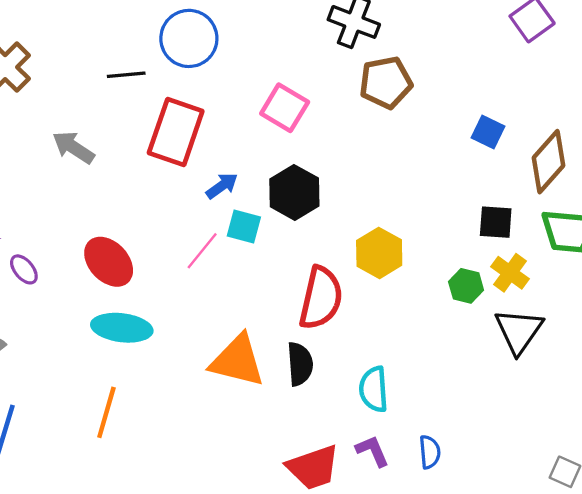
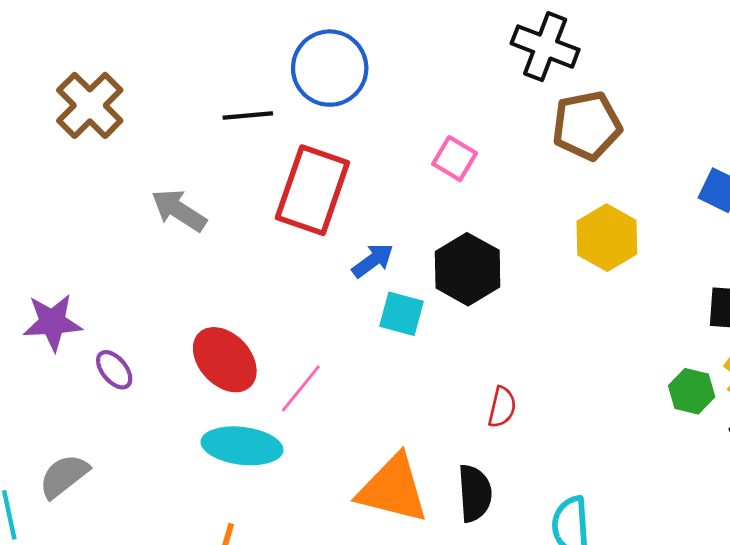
pink square: (285, 108) -> (455, 159), size x0.7
pink line: (202, 251) -> (301, 388), moved
yellow hexagon: (379, 253) -> (607, 238), moved
red semicircle: (321, 298) -> (502, 407), size x0.5

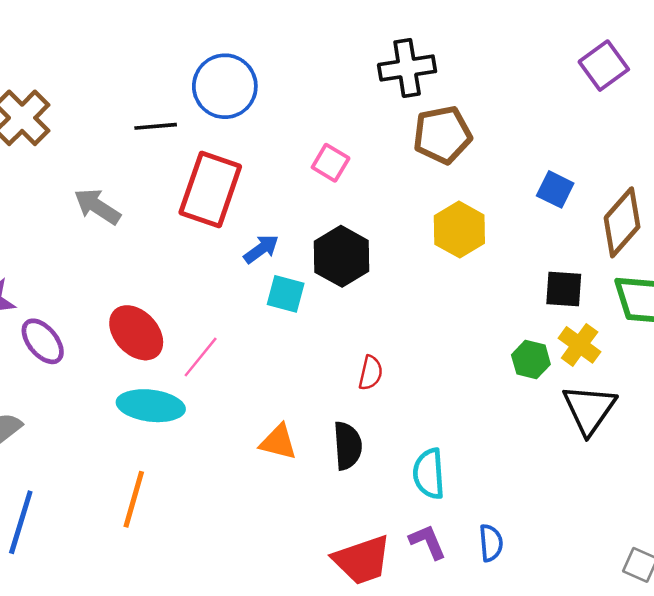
black cross: (545, 47) -> (407, 68), turned -30
purple ellipse: (114, 370) -> (43, 341), size x1.4
orange triangle: (393, 489) -> (278, 442), size x0.6

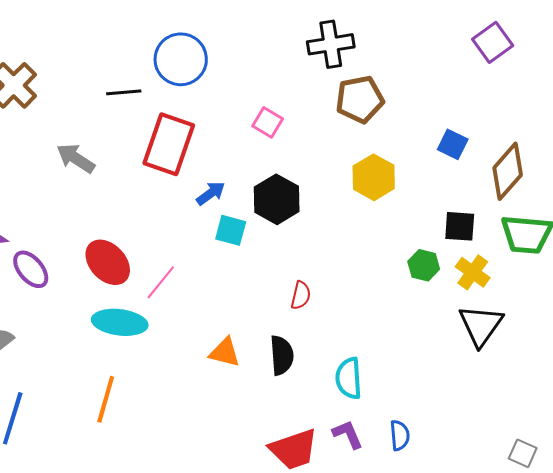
green hexagon: (531, 360) -> (424, 265), moved

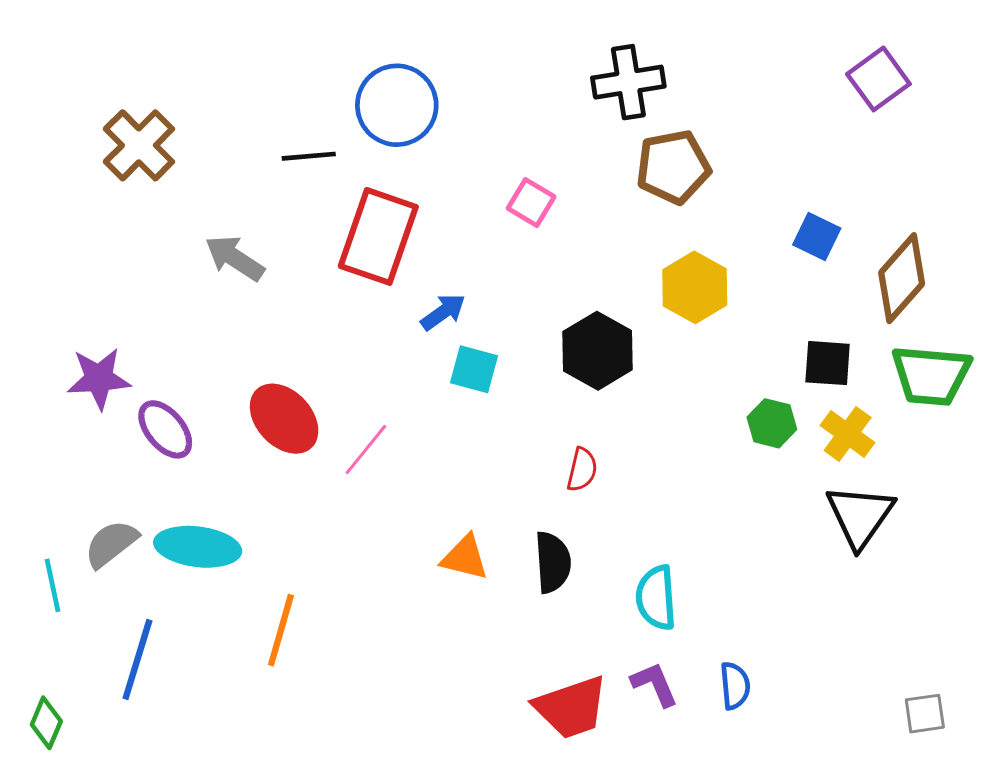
black hexagon: (277, 199) -> (597, 351), moved
cyan ellipse: (120, 322) -> (198, 547), moved
gray square: (523, 453) -> (925, 714), turned -32

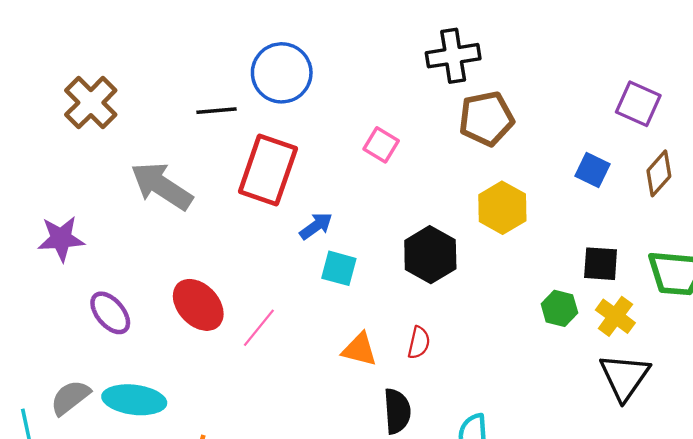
purple square: (878, 79) -> (638, 104), moved, turned -30
gray arrow: (235, 258) -> (162, 186), size x1.4
brown diamond: (902, 278) -> (659, 173), moved, size x0.7
purple star: (99, 378) -> (61, 239), moved
orange triangle: (465, 558) -> (359, 349), moved

